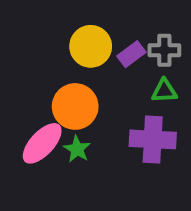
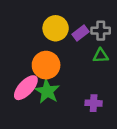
purple cross: (153, 139) -> (94, 103), moved, size x0.6
green star: (77, 149) -> (47, 91), size x1.5

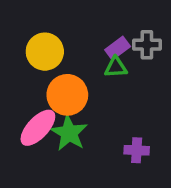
yellow circle: (56, 28) -> (45, 52), moved
green triangle: (101, 56) -> (116, 67), moved

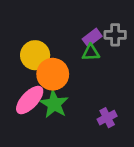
yellow circle: (45, 52) -> (35, 55), moved
purple cross: (137, 150) -> (107, 118), turned -30

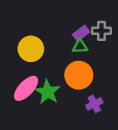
orange circle: (53, 74) -> (79, 75), moved

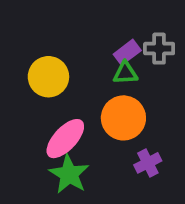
pink ellipse: (26, 88) -> (65, 139), moved
green star: (48, 92) -> (69, 174), moved

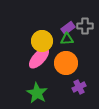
yellow circle: (48, 77) -> (42, 41), moved
pink ellipse: (65, 139) -> (39, 58), moved

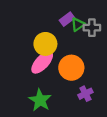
purple rectangle: (68, 28) -> (67, 19), moved
green triangle: (67, 39) -> (78, 24), moved, turned -32

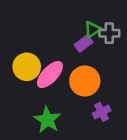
purple rectangle: (67, 19) -> (84, 44), moved
yellow circle: (45, 44) -> (27, 67), moved

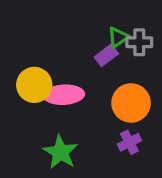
pink ellipse: (50, 75) -> (64, 95), turned 44
orange circle: (85, 81) -> (131, 103), moved

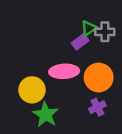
yellow circle: (34, 85) -> (32, 90), moved
pink ellipse: (64, 95) -> (64, 71), moved

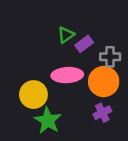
green triangle: (89, 28) -> (66, 35), moved
gray cross: (105, 32) -> (110, 57), moved

